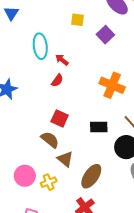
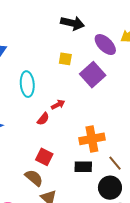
purple square: (105, 35) -> (93, 75), size x1.4
red arrow: (62, 60) -> (58, 105), moved, turned 112
orange cross: (112, 85) -> (92, 139), moved, turned -35

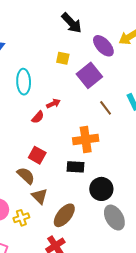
black arrow: (72, 23) -> (72, 23), turned 30
brown line: (115, 163) -> (106, 108), moved

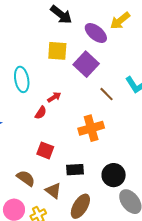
yellow square: (63, 58) -> (57, 51), size x1.5
black rectangle: (76, 167) -> (75, 170), moved
brown semicircle: (26, 176) -> (26, 178), moved

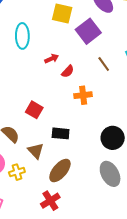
red semicircle: (41, 113) -> (68, 71), moved
orange cross: (91, 128) -> (83, 95), size x0.7
black circle: (114, 175) -> (113, 138), moved

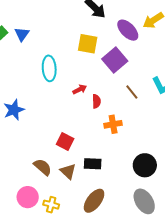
red semicircle: (68, 71) -> (96, 101), turned -40
brown triangle: (36, 151) -> (68, 171), moved
yellow cross: (17, 172) -> (51, 205), turned 35

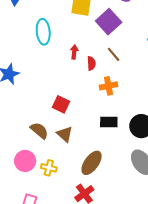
red arrow: (80, 89) -> (74, 52), turned -56
brown line: (132, 92) -> (114, 54), moved
black rectangle: (93, 164) -> (109, 122), moved

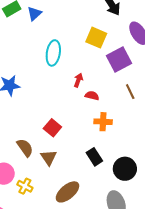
brown line: (114, 54) -> (130, 92), moved
red semicircle: (91, 63) -> (92, 96), turned -88
black rectangle: (109, 122) -> (94, 157), turned 42

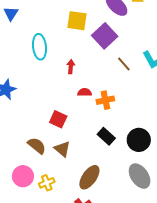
red semicircle: (92, 96) -> (85, 92), moved
yellow cross: (25, 186) -> (47, 183), turned -35

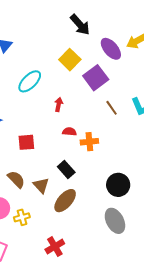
yellow square: (77, 21) -> (70, 60), turned 30
cyan ellipse: (39, 47) -> (30, 81), turned 45
red square: (58, 119) -> (26, 142), moved, turned -36
black rectangle: (106, 136) -> (66, 170), moved
brown ellipse: (89, 177) -> (65, 201), moved

